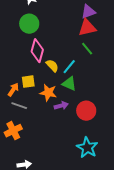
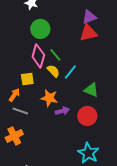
green circle: (29, 24) -> (40, 29), moved
green line: (87, 49) -> (55, 55), moved
yellow square: (28, 82) -> (27, 79), moved
green triangle: (69, 84) -> (91, 90), moved

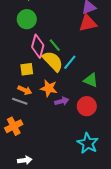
green circle: (40, 29) -> (27, 19), moved
yellow semicircle: (53, 71) -> (53, 61), size x1.6
orange arrow: (14, 95) -> (25, 90), moved, turned 80

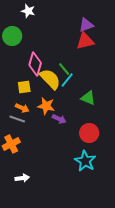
green circle: (27, 19) -> (12, 36), moved
green line: (55, 45) -> (64, 69), moved
purple arrow: (62, 101) -> (59, 119), turned 40
red circle: (87, 106) -> (89, 133), moved

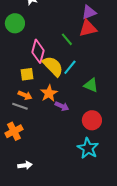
green line: (64, 69) -> (67, 39), moved
orange star: (46, 106) -> (49, 93), turned 30

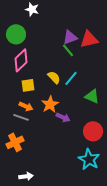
purple triangle: (89, 12) -> (70, 37), moved
pink diamond: (38, 51) -> (21, 60), moved, turned 30
yellow semicircle: (53, 66) -> (54, 77), size x0.6

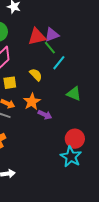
red triangle: (89, 39) -> (37, 37), moved
cyan line: (71, 78) -> (59, 63), moved
red circle: (93, 131) -> (75, 139), moved

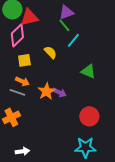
red triangle: (37, 37) -> (29, 17), moved
orange star: (32, 102) -> (46, 91), moved
cyan star: (71, 157) -> (85, 147), moved, turned -30

